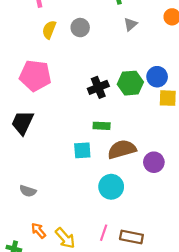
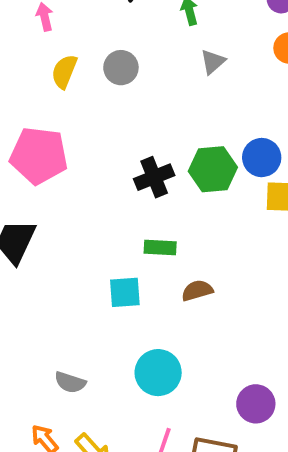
brown semicircle: (122, 149) -> (197, 290), size x0.6
purple circle: (154, 162) -> (256, 404), moved
cyan circle: (111, 187) -> (158, 373), moved
gray semicircle: (28, 191) -> (70, 382), moved

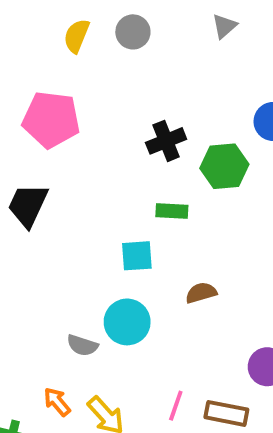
green hexagon: (213, 169) -> (224, 166), moved
brown semicircle: (197, 290) -> (201, 293), moved
cyan circle: (158, 373) -> (127, 322), moved

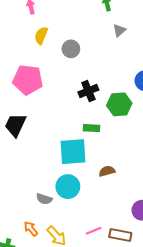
gray circle: (133, 32) -> (71, 49), moved
cyan square: (137, 256) -> (73, 152), size x1.6
pink line: (176, 406) -> (94, 231), turned 49

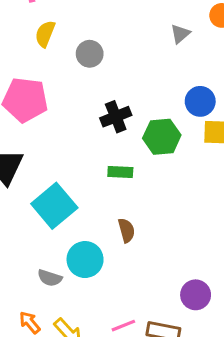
gray triangle: (119, 30) -> (180, 34), moved
cyan square: (73, 152) -> (54, 206), moved, turned -36
brown semicircle: (107, 171) -> (126, 230), moved, turned 91

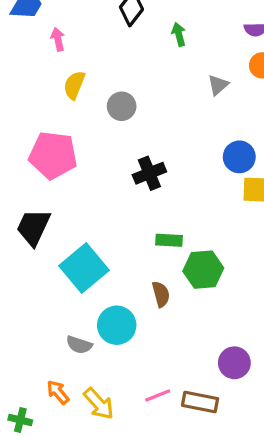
green hexagon: (162, 137) -> (203, 270), moved
green rectangle: (120, 172) -> (169, 240), moved

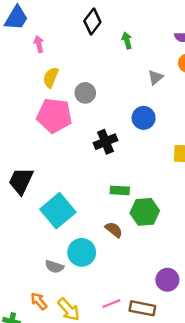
pink pentagon: (53, 155) -> (54, 116), moved
blue circle: (239, 157) -> (144, 118), moved
brown semicircle: (161, 294) -> (114, 230), turned -36

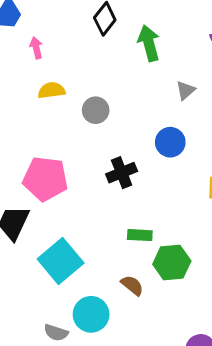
green arrow: (127, 41) -> (149, 43), size x1.6
yellow semicircle: (51, 77) -> (51, 90), turned 60
pink pentagon: (54, 116) -> (45, 179), moved

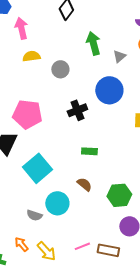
green arrow: (149, 43) -> (93, 43), moved
pink arrow: (36, 48) -> (21, 28), size x1.5
blue circle: (170, 142) -> (109, 90), size x1.4
green hexagon: (172, 263) -> (119, 195), moved

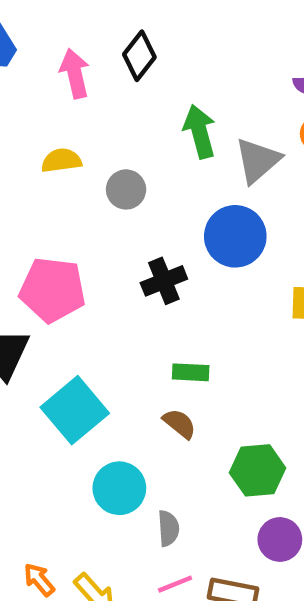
pink arrow: (21, 28) -> (75, 74), moved
gray triangle: (119, 56) -> (258, 160), size x1.6
brown semicircle: (84, 184) -> (180, 424), moved
gray semicircle: (34, 215) -> (168, 528), moved, turned -112

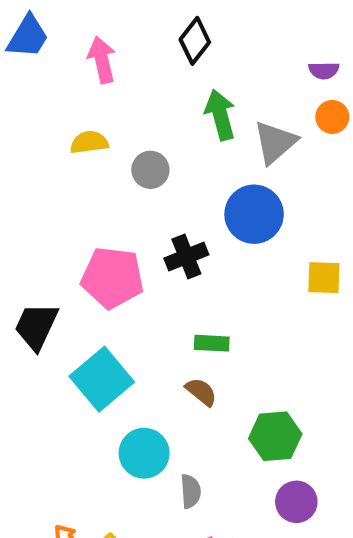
black diamond: (139, 56) -> (195, 41), moved
pink pentagon: (52, 290) -> (112, 278), moved

